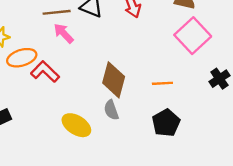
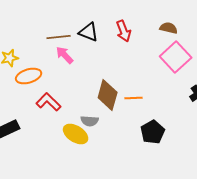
red L-shape: (45, 72) -> (49, 102), moved
orange line: (162, 83) -> (134, 98), moved
gray semicircle: (111, 110) -> (90, 121), moved, turned -66

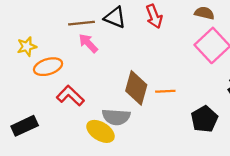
gray semicircle: (90, 121) -> (116, 117), size x1.4
black pentagon: (153, 132) -> (204, 119), moved

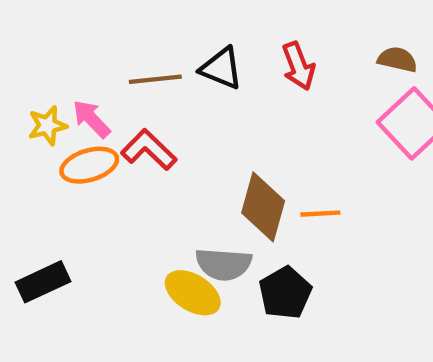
pink arrow: (88, 43) -> (91, 119), moved
red L-shape: (70, 96) -> (149, 150), moved
black pentagon: (204, 119) -> (285, 293), moved

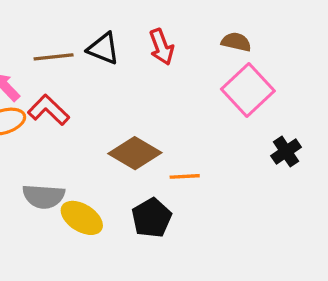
brown diamond: (263, 207) -> (135, 153), turned -75
orange line: (320, 214) -> (185, 176), moved
gray semicircle: (224, 264) -> (44, 196), moved

